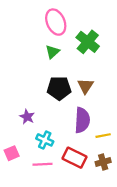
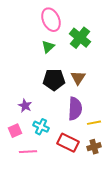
pink square: (12, 153) -> (15, 131), moved
pink line: (43, 164) -> (28, 152), moved

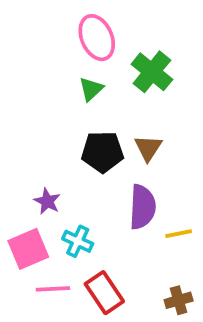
pink square: (15, 131) -> (28, 249), size x1.5
red rectangle: (68, 143) -> (104, 293), moved, turned 30
brown cross: (94, 147) -> (179, 300), moved

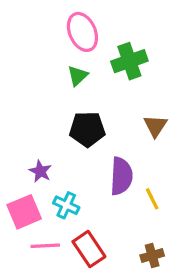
green cross: (152, 72) -> (129, 61), turned 32
brown triangle: (148, 148) -> (155, 126), moved
yellow line: (179, 234) -> (152, 199), turned 75

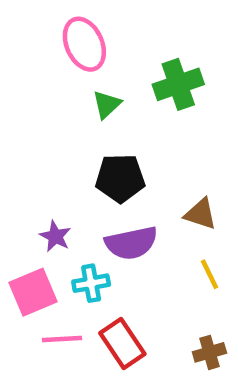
pink ellipse: (82, 32) -> (84, 44), moved
brown triangle: (155, 126) -> (201, 214), moved, turned -45
purple semicircle: (121, 176) -> (131, 243), moved, turned 75
cyan cross: (66, 205) -> (91, 283), turned -35

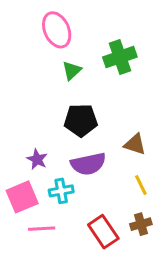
red rectangle: (122, 343) -> (103, 232), moved
brown cross: (209, 352) -> (141, 224), moved

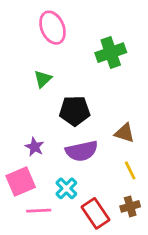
green triangle: (72, 71) -> (43, 79), moved
cyan cross: (61, 191) -> (66, 188), moved, turned -35

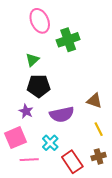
green cross: (111, 53) -> (68, 40), moved
black pentagon: (75, 111) -> (39, 86), moved

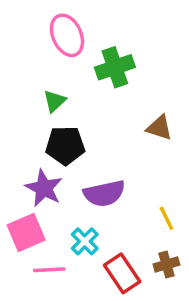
brown triangle: (94, 101) -> (159, 128), moved
purple star: (26, 111) -> (44, 188), size x1.5

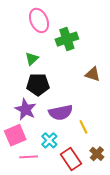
yellow line: (166, 218) -> (83, 127), moved
brown cross: (166, 264) -> (97, 154), turned -32

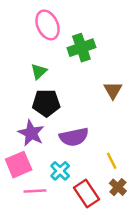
brown triangle: (93, 74) -> (113, 90), turned 42
yellow line: (83, 127) -> (112, 161), moved

